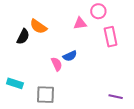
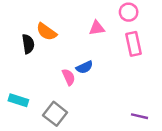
pink circle: (98, 11) -> (129, 12), moved
black semicircle: (23, 37) -> (28, 44), turned -35
gray square: (45, 95) -> (55, 114), turned 36

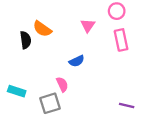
pink triangle: (97, 28) -> (88, 26), turned -48
pink semicircle: (69, 77) -> (62, 84), moved
gray square: (55, 114) -> (50, 103), turned 35

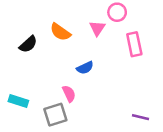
pink circle: (117, 11) -> (117, 12), moved
orange semicircle: (42, 29) -> (60, 32), moved
black semicircle: (26, 40) -> (28, 44), turned 56

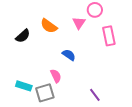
blue semicircle: (85, 68) -> (69, 55), turned -120
cyan rectangle: (18, 101) -> (24, 86), moved
purple line: (141, 117) -> (95, 95), moved, turned 40

